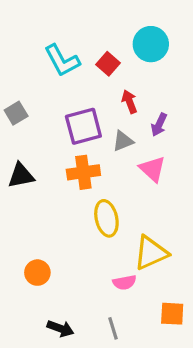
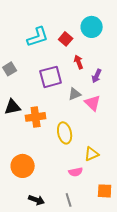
cyan L-shape: (62, 61) -> (38, 37), turned -80
gray triangle: (123, 141) -> (75, 94), moved
orange cross: (83, 172) -> (36, 117), moved
yellow triangle: (151, 253) -> (92, 154), size x0.7
orange circle: (37, 273) -> (23, 166), size x1.5

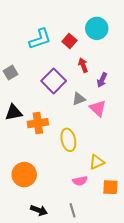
purple square: (51, 77) -> (54, 81), turned -30
orange square: (105, 191) -> (110, 187), moved

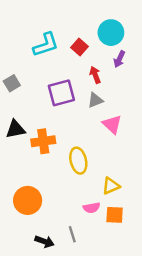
purple arrow: (102, 80) -> (119, 59), moved
purple square: (54, 81) -> (61, 93), turned 30
gray triangle: (79, 99) -> (95, 100), moved
orange square: (110, 187) -> (115, 215), moved
gray line: (73, 210) -> (72, 234), moved

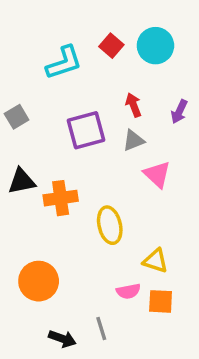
red square: (80, 47) -> (111, 46), moved
purple arrow: (119, 59) -> (179, 112), moved
yellow triangle: (111, 186) -> (155, 261), turned 42

